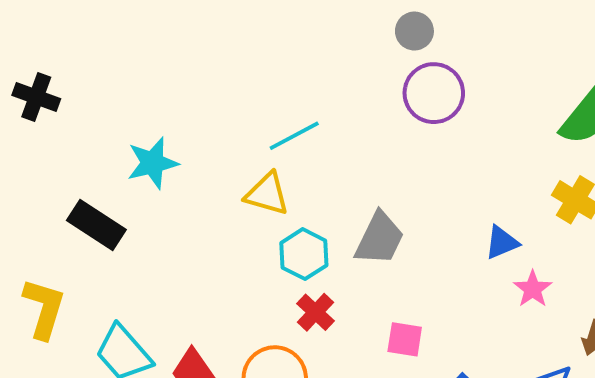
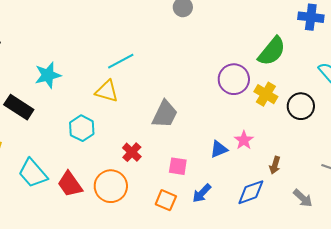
purple circle: (434, 93) -> (234, 79), moved
blue triangle: (502, 242) -> (219, 149), moved
cyan hexagon: (304, 254) -> (82, 128), moved

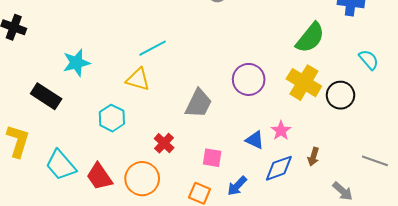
purple circle: (234, 79) -> (249, 79), moved
yellow cross: (266, 94) -> (304, 83), size x1.4
blue triangle: (219, 149) -> (255, 140), turned 48
blue diamond: (251, 192) -> (279, 168), moved

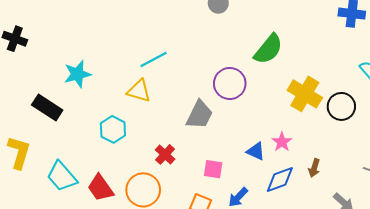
green semicircle: (310, 38) -> (268, 49), moved
purple circle: (249, 79) -> (230, 83), moved

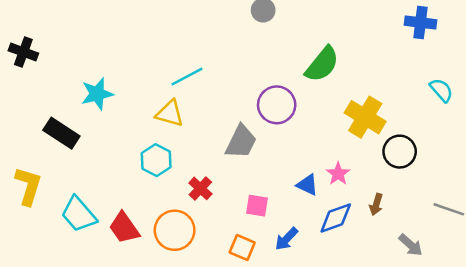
black circle: (341, 106) -> (400, 152), moved
cyan hexagon: (113, 129) -> (156, 160), moved

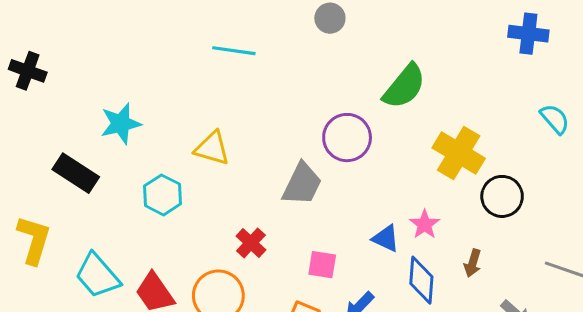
cyan line: (187, 77) -> (234, 51), moved, turned 36
cyan hexagon: (156, 160) -> (163, 195), moved
blue diamond: (336, 218) -> (421, 280), turned -66

